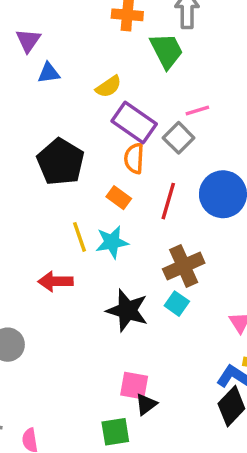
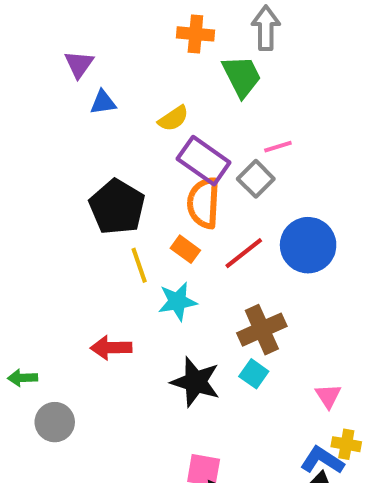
orange semicircle: (134, 158) -> (204, 203), size x1.4
red line: (168, 201) -> (244, 253), turned 36
yellow line: (79, 237) -> (139, 265), moved

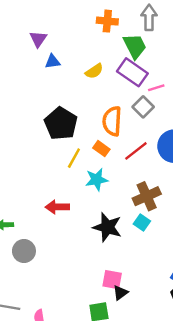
purple rectangle: (204, 161) -> (132, 72), moved
yellow line: (139, 265) -> (74, 158), turned 48

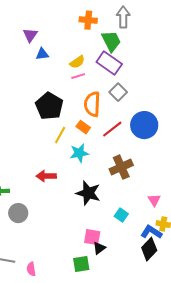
pink line: (156, 88) -> (78, 76), moved
cyan square: (142, 222) -> (121, 215), moved

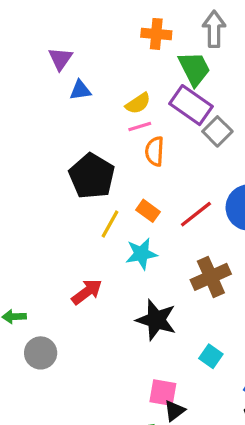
gray square: (118, 92) -> (217, 131), moved
orange semicircle: (92, 104) -> (155, 151), moved, size x0.7
red arrow: (46, 176) -> (87, 292), turned 144

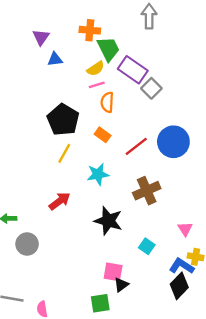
orange cross: (156, 34) -> (90, 30), moved
green trapezoid: (194, 69) -> (108, 49), moved
orange rectangle: (148, 211) -> (103, 135), moved
yellow line: (110, 224) -> (64, 153), moved

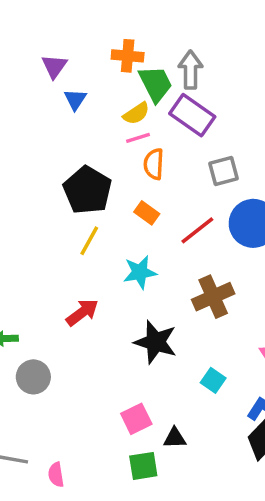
gray arrow: (149, 16) -> (190, 70), moved
blue triangle: (55, 59) -> (75, 99), turned -49
gray square: (151, 88) -> (224, 171), moved, turned 30
pink square: (113, 272) -> (136, 419), moved, turned -36
black triangle: (121, 285) -> (175, 438), turned 35

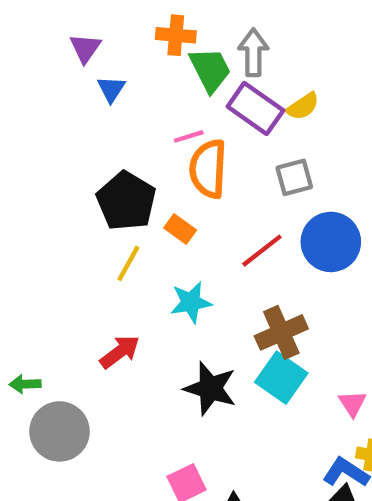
yellow semicircle: (136, 113) -> (303, 106), moved
orange semicircle: (154, 164) -> (208, 169), size x1.5
orange rectangle: (147, 213) -> (180, 229), moved
gray circle: (33, 377) -> (60, 431), size x1.4
cyan square: (213, 380) -> (281, 378), moved, size x1.6

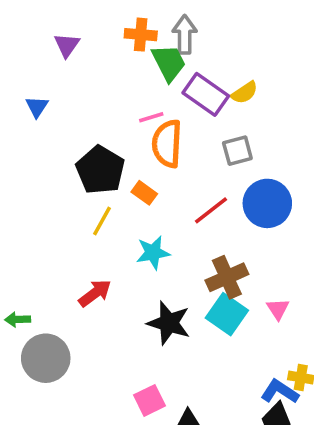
gray arrow: (253, 52) -> (185, 35), moved
blue triangle: (111, 89) -> (37, 107), moved
pink triangle: (352, 403) -> (278, 309), moved

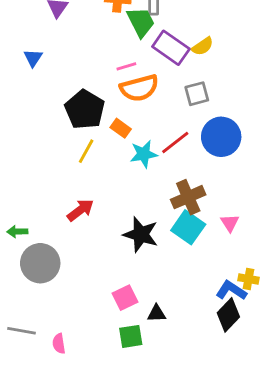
orange semicircle: (167, 144) -> (139, 88), turned -108
cyan star: (153, 253) -> (144, 154), moved

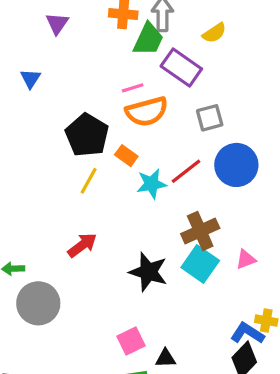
green trapezoid: (141, 22) -> (148, 39), turned 52
yellow semicircle: (203, 46) -> (214, 33), moved
pink triangle: (230, 223) -> (246, 259), turned 42

